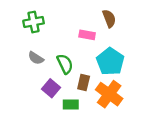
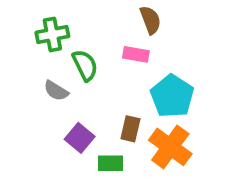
brown semicircle: (109, 19) -> (150, 20), moved
green semicircle: (65, 64) -> (85, 65), moved

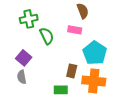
gray semicircle: (56, 91) -> (22, 77), moved, turned 48
purple square: (80, 138) -> (24, 58), moved
orange cross: (170, 147) -> (94, 81), turned -30

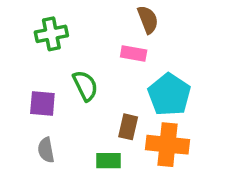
green semicircle: (47, 36) -> (85, 86), moved
purple square: (24, 58) -> (42, 104), turned -35
gray semicircle: (22, 77) -> (46, 150), moved

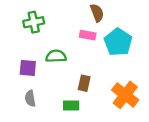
green semicircle: (85, 86) -> (56, 56), turned -66
cyan pentagon: (169, 95) -> (118, 42), moved
orange cross: (167, 145) -> (125, 95), moved, turned 32

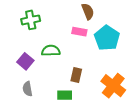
purple square: (28, 68) -> (25, 61), turned 35

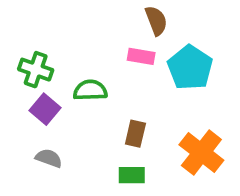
green cross: (31, 20) -> (36, 70), moved, turned 30
gray semicircle: (27, 89) -> (49, 158), turned 120
green rectangle: (65, 95) -> (132, 175), moved

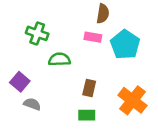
brown semicircle: (156, 21) -> (103, 14), turned 30
green cross: (36, 70) -> (37, 33), moved
purple square: (45, 109) -> (20, 82), moved

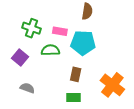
pink rectangle: (93, 37) -> (60, 31), moved
cyan pentagon: (125, 45) -> (83, 43), moved, turned -30
purple square: (20, 82) -> (20, 58), moved

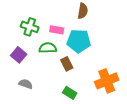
brown rectangle: (76, 74) -> (67, 64), moved, turned -40
orange cross: (112, 85) -> (107, 81), turned 30
green rectangle: (74, 97) -> (70, 93), turned 32

